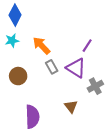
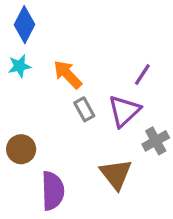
purple triangle: (76, 68) -> (124, 111), turned 45
brown circle: (18, 76) -> (21, 149), moved
brown triangle: (71, 106) -> (116, 174), size x1.5

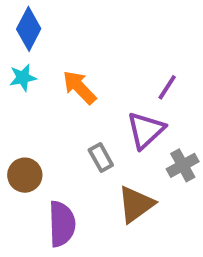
gray rectangle: (84, 109) -> (101, 158), moved
brown triangle: (116, 174) -> (136, 204), turned 32

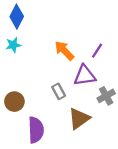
orange arrow: (79, 87) -> (64, 51), moved
purple triangle: (146, 130) -> (85, 76), turned 35

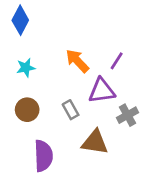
cyan star: (13, 45) -> (26, 68), moved
brown circle: (14, 102) -> (27, 110), moved
brown triangle: (79, 119) -> (95, 142), turned 45

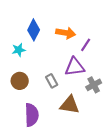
blue diamond: (20, 20) -> (34, 30), moved
orange arrow: (77, 61) -> (66, 33), moved, turned 144

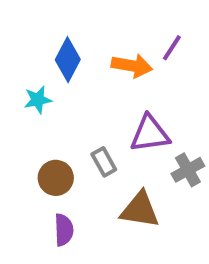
purple line: (86, 45) -> (172, 48), moved
brown circle: (20, 81) -> (56, 178), moved
purple semicircle: (32, 115) -> (64, 230), size x0.7

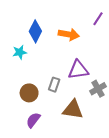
purple line: (172, 48) -> (98, 19), moved
gray rectangle: (104, 162) -> (54, 85), turned 48
purple semicircle: (64, 230) -> (33, 120), turned -140

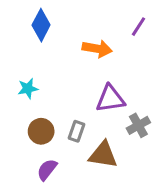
blue diamond: (35, 31) -> (41, 25), moved
cyan star: (20, 52) -> (28, 88), moved
gray rectangle: (54, 85) -> (76, 131), moved

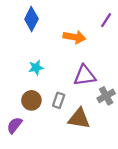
cyan star: (28, 88) -> (36, 68), moved
purple semicircle: (47, 170) -> (15, 125), moved

